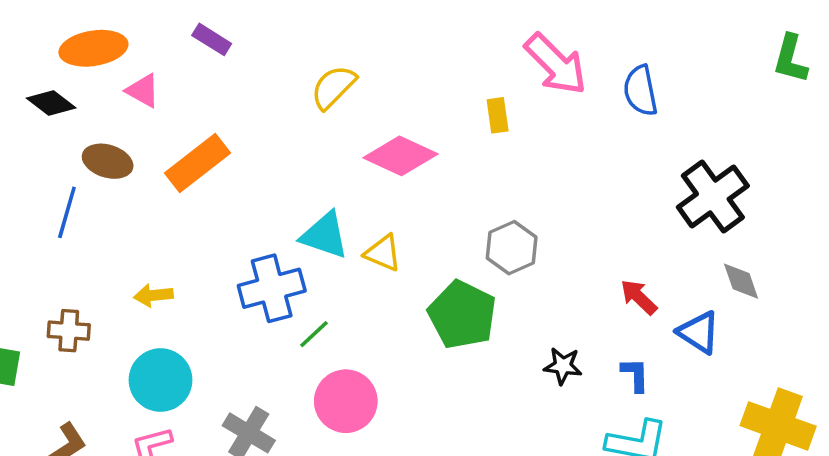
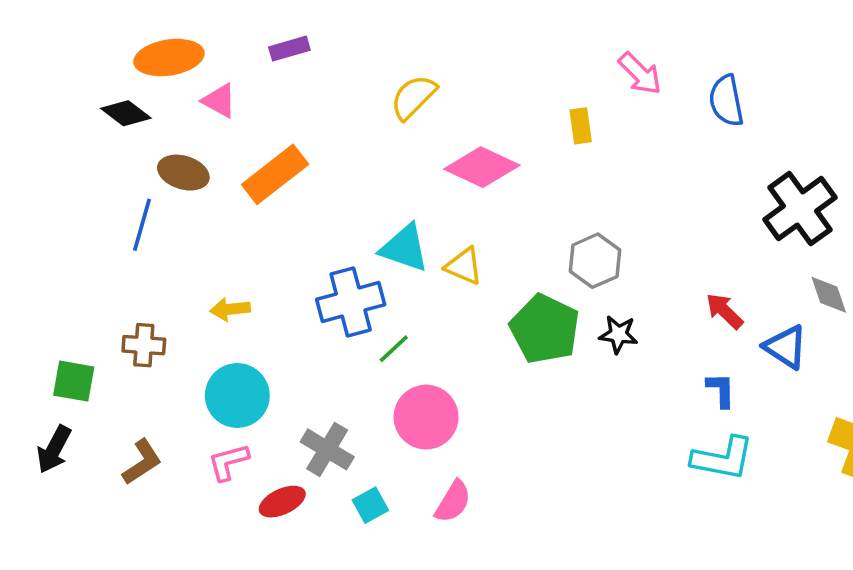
purple rectangle: (212, 39) -> (289, 49), turned -48
pink arrow: (556, 64) -> (640, 74), size x0.7
black star: (563, 366) -> (618, 334), moved

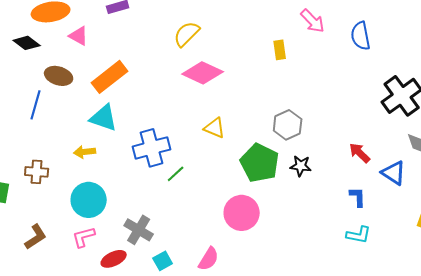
pink diamond: (482, 167) -> (203, 73), moved
cyan triangle: (404, 248) -> (104, 118), moved
pink circle: (426, 417) -> (242, 213), moved
cyan L-shape: (723, 458) -> (359, 235), size x0.7

